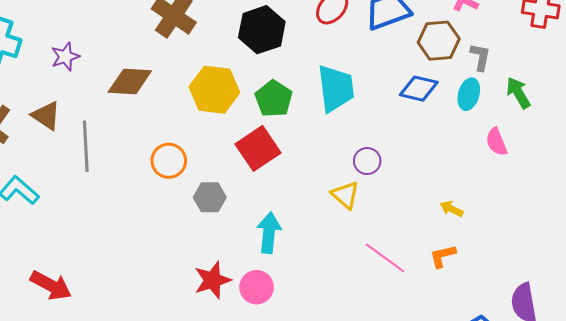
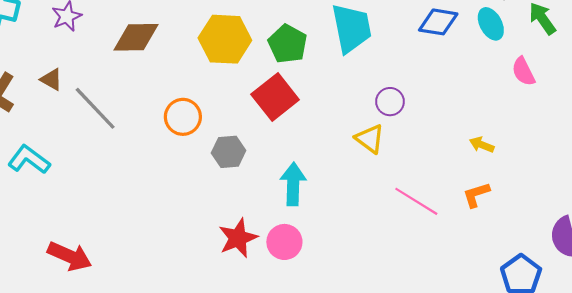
cyan ellipse: (469, 94) -> (491, 24), turned -40
brown triangle: (46, 116) -> (51, 79), size x0.7
gray line: (86, 146) -> (95, 108), turned -36

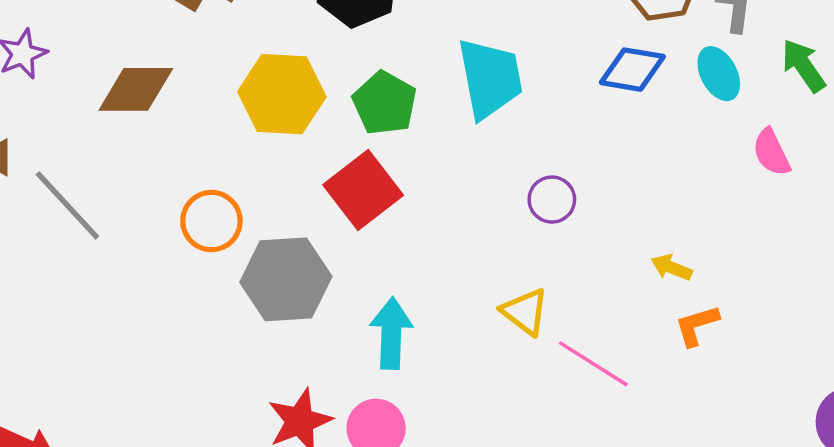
yellow triangle: (370, 139) -> (525, 312), moved
yellow arrow: (482, 145) -> (671, 267), moved
gray hexagon: (229, 152) -> (286, 279), size x1.6
orange L-shape: (476, 195) -> (697, 325), moved

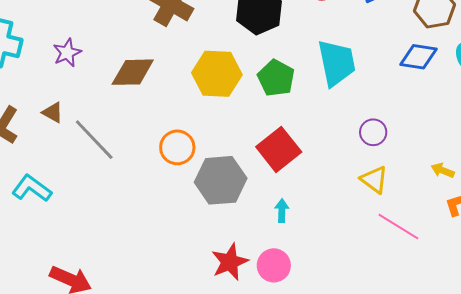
red square: (363, 190) -> (279, 149), moved
yellow triangle: (525, 312) -> (374, 180), moved
cyan arrow: (391, 333) -> (282, 211), size x0.6

